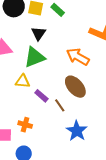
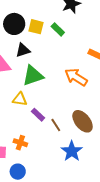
black triangle: (39, 33) -> (23, 50), moved, turned 35
brown ellipse: (75, 87) -> (83, 121), moved

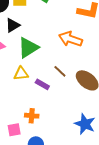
brown line: (56, 125) -> (60, 71), moved
blue star: (72, 151) -> (85, 124), moved

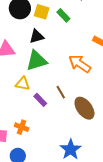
black triangle: (13, 25) -> (37, 36), moved

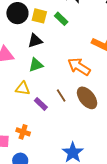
green triangle: (37, 61) -> (36, 65), size x0.7
brown ellipse: (84, 108) -> (87, 98), moved

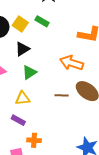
yellow square: (39, 16) -> (20, 24), turned 35
brown line: (61, 95) -> (62, 95), turned -40
purple rectangle: (41, 104) -> (18, 120), moved

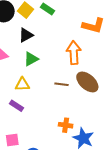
orange arrow: (71, 63) -> (74, 53), turned 65
orange cross: (34, 140) -> (66, 125), moved

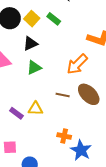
orange arrow: (74, 53) -> (77, 64), turned -135
yellow triangle: (22, 84) -> (35, 109), moved

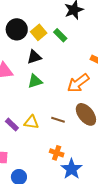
brown line: (63, 95) -> (58, 120), moved

